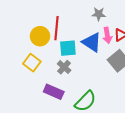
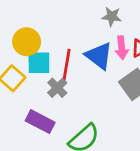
red line: (56, 28) -> (66, 66), moved
cyan square: (68, 48) -> (39, 63), moved

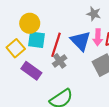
gray cross: (57, 88) -> (60, 61), moved
purple rectangle: (40, 122) -> (31, 71), moved

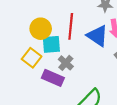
red line: (56, 45) -> (71, 26), moved
gray cross: (60, 61) -> (66, 63), moved

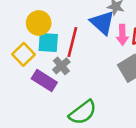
red line: (71, 26) -> (72, 42), moved
blue triangle: (98, 36) -> (102, 23), moved

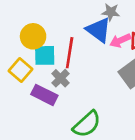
pink arrow: (122, 35) -> (120, 41), turned 72

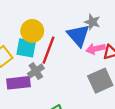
yellow circle: (33, 36) -> (32, 31), moved
purple rectangle: (44, 95) -> (18, 83), turned -45

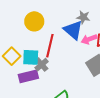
yellow circle: (32, 31) -> (34, 21), moved
cyan square: (26, 48) -> (31, 57), moved

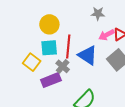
blue triangle: (73, 30) -> (88, 55), moved
cyan square: (31, 57) -> (49, 48), moved

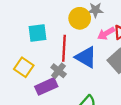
yellow circle: (49, 24) -> (80, 18), moved
cyan square: (49, 48) -> (38, 33), moved

